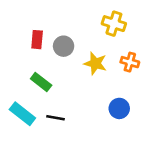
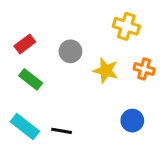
red rectangle: (37, 40) -> (25, 44), moved, turned 48
green rectangle: (41, 82) -> (31, 79), moved

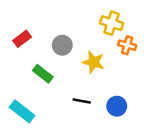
orange cross: (144, 69) -> (127, 45), moved
green rectangle: (31, 79) -> (43, 74), moved
black line: (62, 131) -> (82, 101), moved

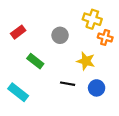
gray circle: (62, 45) -> (60, 35), moved
yellow star: (93, 62) -> (86, 61), moved

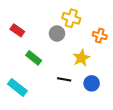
yellow cross: (92, 19) -> (71, 18), moved
red rectangle: (18, 32) -> (17, 30), turned 72
yellow star: (86, 61) -> (81, 58), turned 30

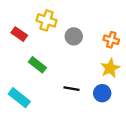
yellow cross: (71, 18) -> (47, 20), moved
gray circle: (57, 34) -> (74, 36), moved
yellow star: (81, 58) -> (110, 68), moved

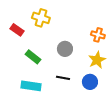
gray circle: (74, 36) -> (65, 49), moved
cyan rectangle: (19, 98) -> (31, 86), moved, turned -30

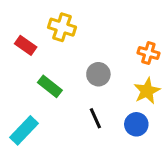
black line: (63, 78) -> (95, 118), turned 56
cyan rectangle: (31, 86) -> (24, 130), moved, turned -54

